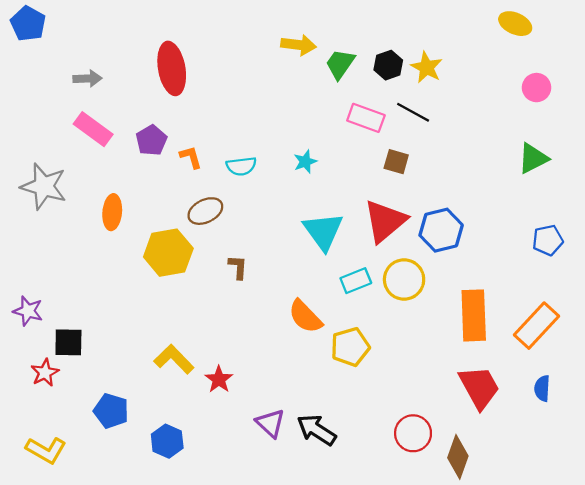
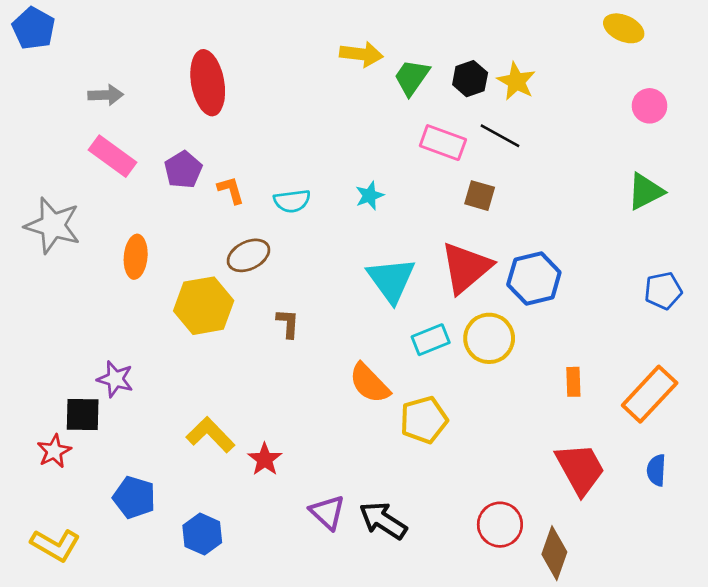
purple star: (28, 311) -> (115, 379), moved
orange rectangle: (474, 315) -> (573, 382), size x0.5

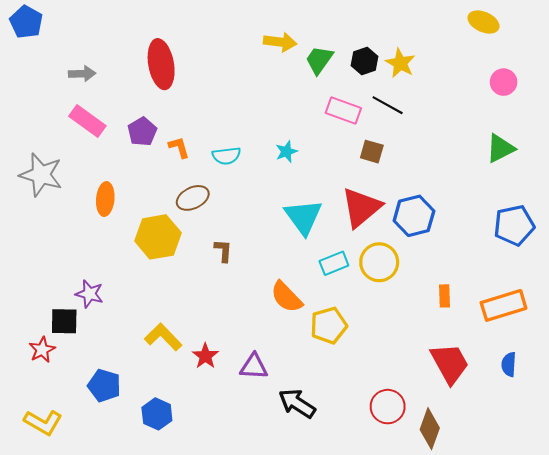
blue pentagon: (663, 291) -> (514, 225), size x1.4
orange rectangle: (650, 394) -> (504, 305), turned 30
purple triangle: (327, 512) -> (254, 367), moved, turned -40

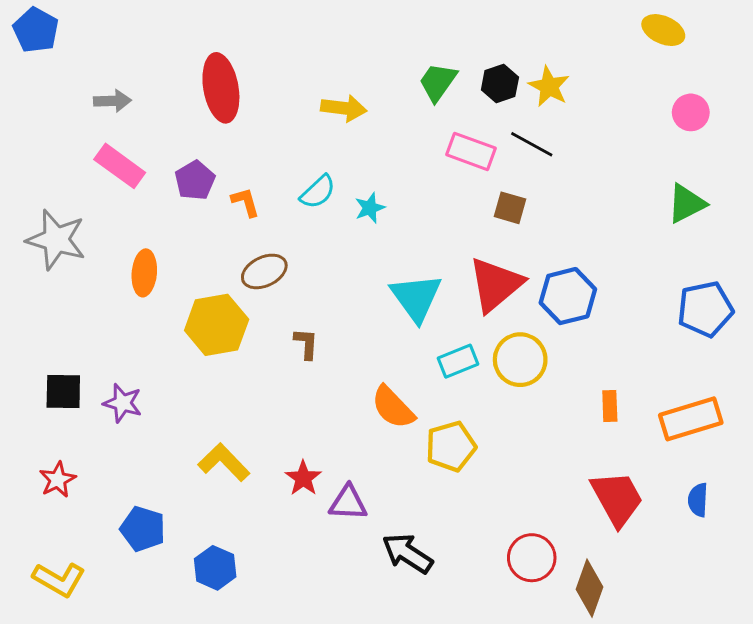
yellow arrow: (280, 42) -> (344, 108), moved
cyan star: (286, 152) -> (370, 208), moved
cyan semicircle: (226, 156) -> (318, 192), moved, turned -36
black square: (64, 321) -> (63, 391), moved
red star: (205, 356) -> (303, 478), moved

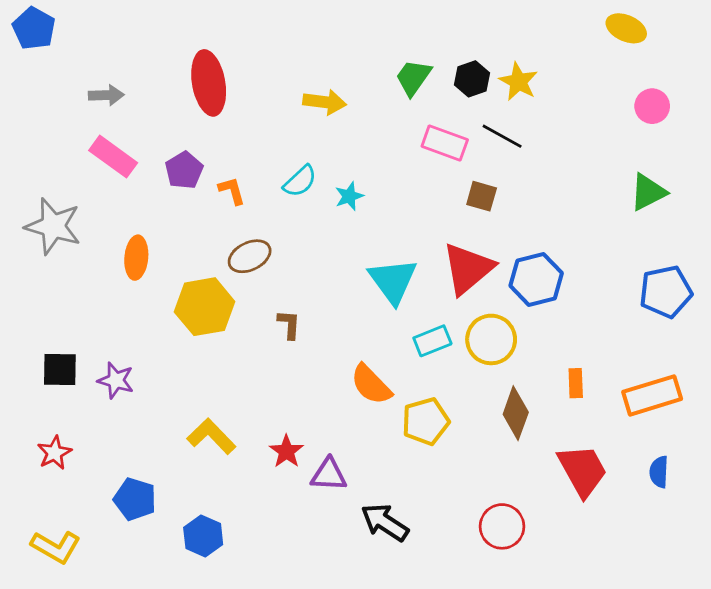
brown diamond: (590, 588) -> (516, 413), moved

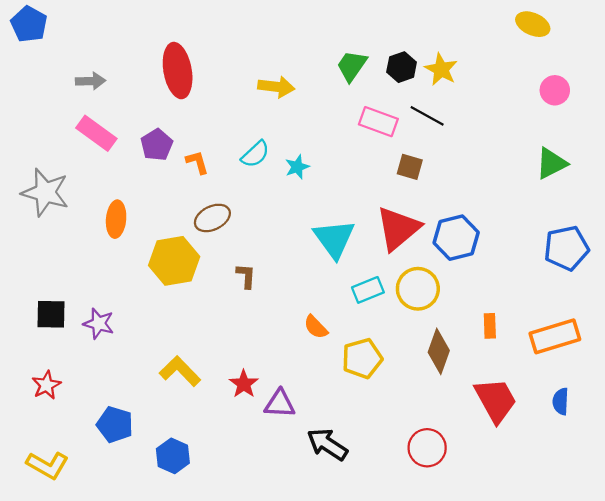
orange semicircle: (371, 385) -> (316, 327), size x0.7

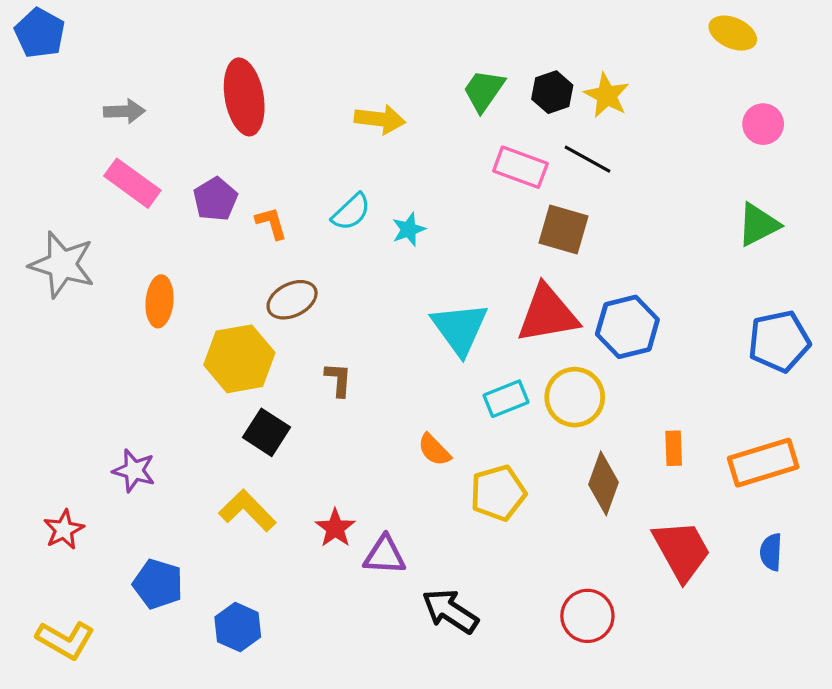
brown square: (410, 167) -> (564, 229), size x1.4
red triangle: (398, 228) -> (548, 314), turned 30
black square: (51, 314) -> (267, 432), moved, turned 32
purple star: (99, 324) -> (134, 471), moved

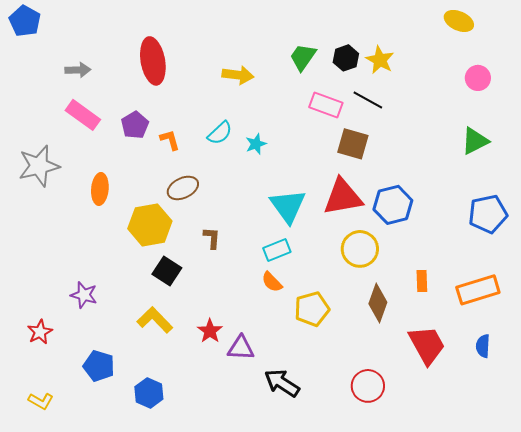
gray star: (62, 265) -> (39, 166), turned -30
cyan rectangle: (506, 399) -> (277, 250), moved
yellow L-shape: (65, 640) -> (41, 401), size x0.7

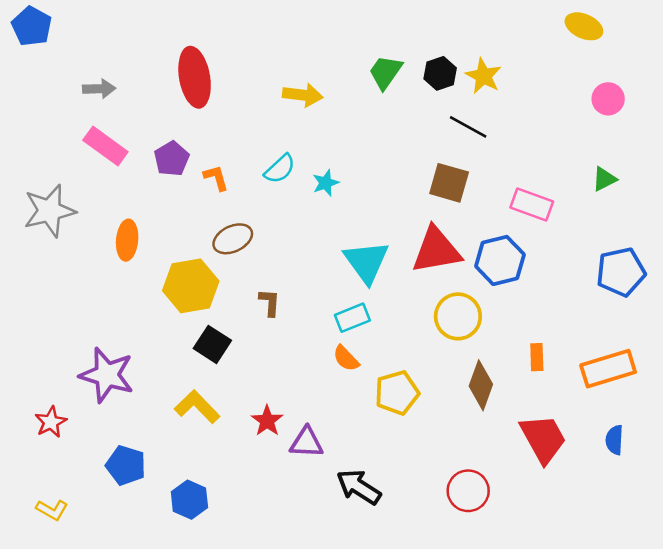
pink rectangle: (326, 105) -> (532, 204), moved
green triangle: (475, 141) -> (604, 179), size x0.7
purple star: (84, 295) -> (107, 375), size x1.6

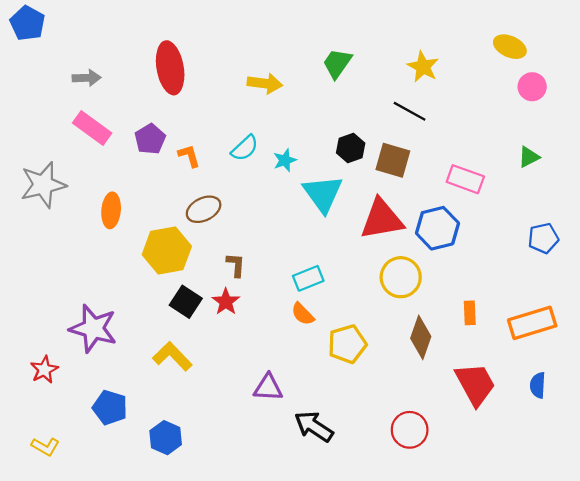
yellow ellipse: (584, 26) -> (510, 47), moved
black hexagon: (440, 73) -> (351, 148), moved
cyan triangle: (366, 262) -> (323, 194), moved
blue pentagon: (621, 272) -> (543, 238), size x0.7
red star: (267, 421) -> (226, 302), moved

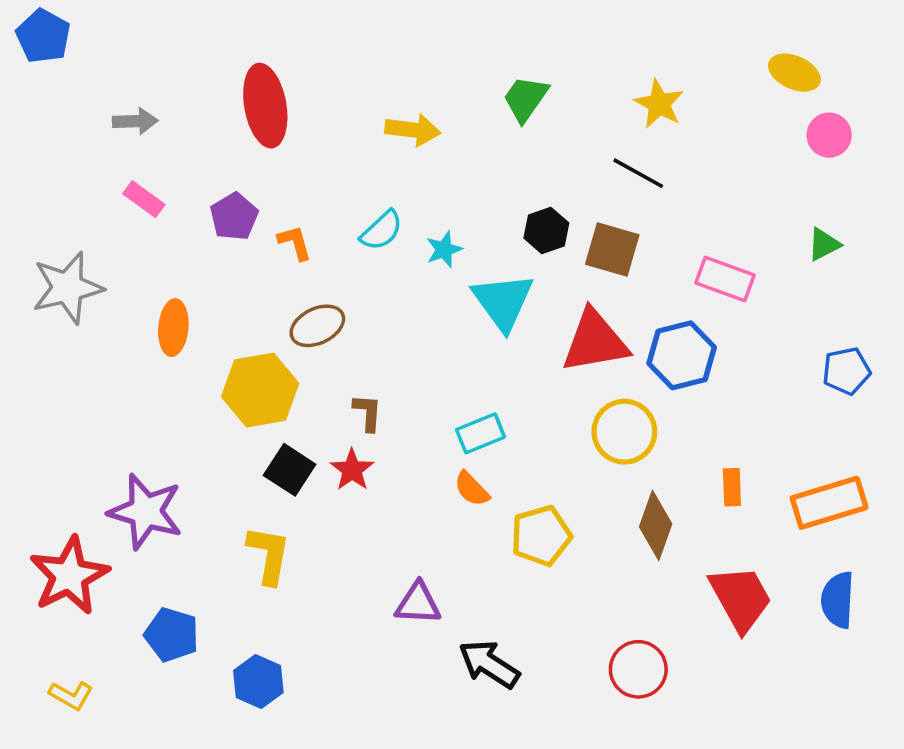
pink rectangle: (92, 128) -> (144, 199), size x0.7
yellow L-shape: (172, 356) -> (269, 555), turned 54
red star: (44, 370) -> (69, 576), size x1.8
blue semicircle: (538, 385) -> (838, 600), size x1.4

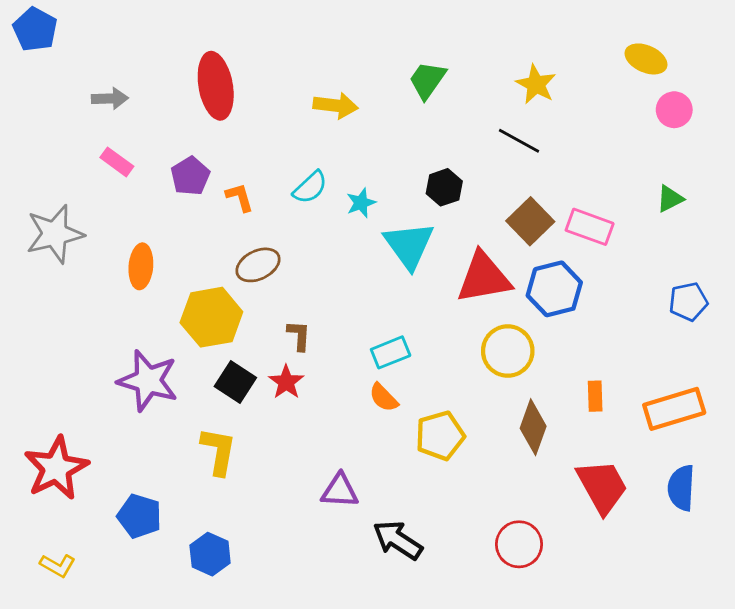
brown square: (612, 250) -> (530, 221), moved, turned 30
purple star: (146, 511) -> (148, 381), moved

